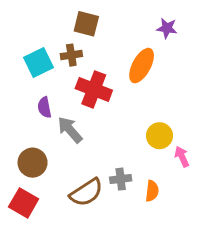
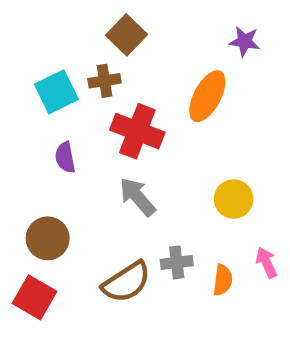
brown square: (86, 24) -> (126, 35), turned 30
gray arrow: (70, 130) -> (137, 197), moved
pink arrow: (182, 157) -> (266, 262), moved

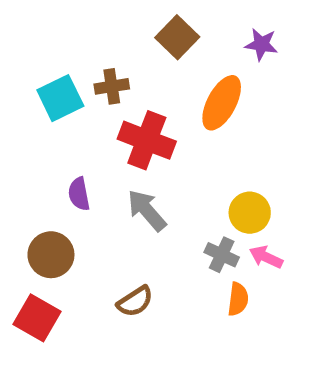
brown square: (126, 35) -> (177, 37), moved
purple semicircle: (65, 157) -> (79, 194), moved
gray cross: (177, 262) -> (222, 255), moved, turned 32
pink arrow: (266, 262) -> (266, 257), moved, turned -40
brown semicircle: (126, 282) -> (135, 301), size x0.7

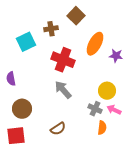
purple star: (261, 44) -> (116, 56), moved
brown cross: (112, 86) -> (51, 29), moved
purple semicircle: (79, 194) -> (11, 79), moved
red square: (37, 318) -> (16, 136), turned -36

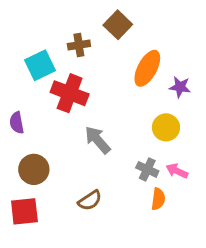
red cross: (63, 60) -> (70, 93), moved
yellow circle: (107, 91) -> (166, 127), moved

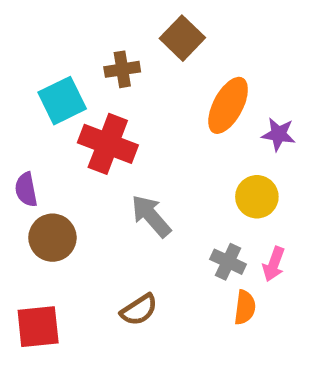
brown circle: (34, 169) -> (52, 238), moved
pink arrow: (177, 171) -> (274, 264), turned -95

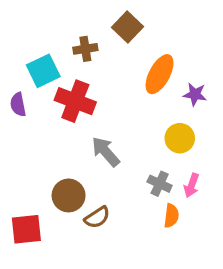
purple semicircle: (26, 190) -> (18, 104), moved
brown circle: (52, 238) -> (69, 195), moved

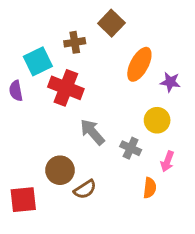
gray cross: (160, 184) -> (131, 148), moved

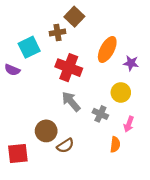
brown square: (111, 23) -> (74, 17), moved
red cross: (66, 88) -> (69, 68), moved
purple semicircle: (16, 91) -> (12, 70), turned -56

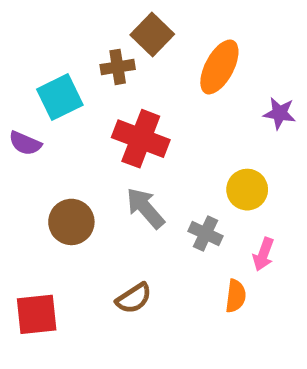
orange ellipse: (107, 49) -> (219, 67), moved
purple star: (131, 63) -> (280, 113), moved
brown circle: (46, 131) -> (71, 222), moved

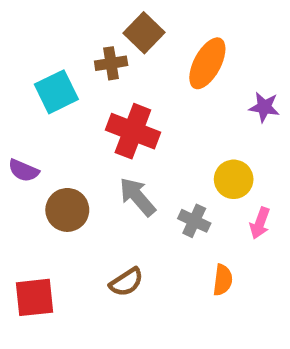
purple semicircle: (25, 143) -> (24, 171), moved
pink arrow: (263, 254) -> (260, 223), moved

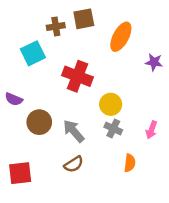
brown square: (144, 33) -> (84, 19), turned 35
brown cross: (111, 63) -> (56, 27), moved
yellow circle: (234, 179) -> (111, 104), moved
gray arrow: (137, 197) -> (74, 131), moved

